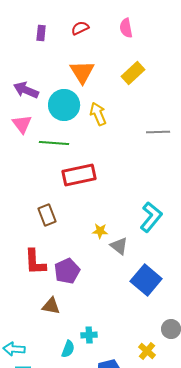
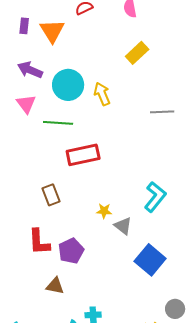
purple rectangle: (41, 33) -> (24, 26), moved
orange triangle: (82, 72) -> (52, 31), moved

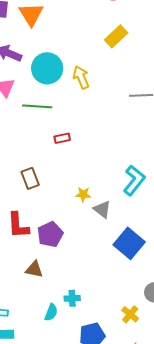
red rectangle: (83, 155) -> (62, 138), size x0.5

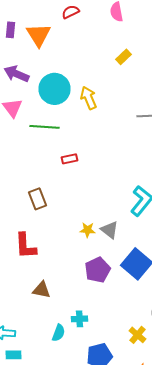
yellow rectangle: (116, 36) -> (124, 57), size x0.7
yellow star: (83, 194) -> (88, 230), moved
purple pentagon: (50, 234) -> (98, 270), moved

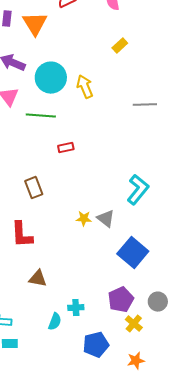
purple pentagon: (98, 270) -> (121, 300), moved

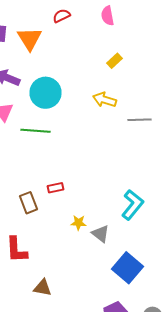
yellow arrow: (85, 87) -> (104, 100), moved, turned -50
red rectangle: (66, 148) -> (56, 188), moved
yellow star: (84, 219) -> (78, 223), moved
brown triangle: (38, 279) -> (42, 288), moved

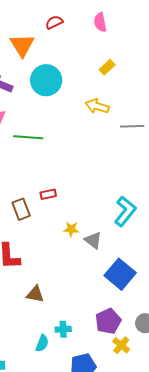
cyan circle: (46, 93) -> (46, 80), moved

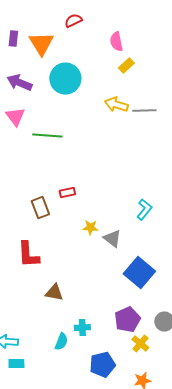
pink semicircle: (100, 22) -> (116, 42), moved
gray line: (132, 126) -> (144, 111), moved
cyan L-shape: (125, 211) -> (144, 210), size x0.7

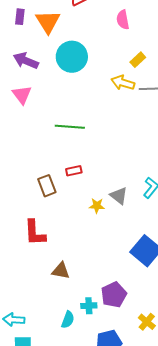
yellow rectangle: (126, 66) -> (138, 60), moved
green line: (47, 136) -> (70, 127), moved
gray triangle: (112, 239) -> (119, 196), moved
purple pentagon: (127, 320) -> (114, 295), moved

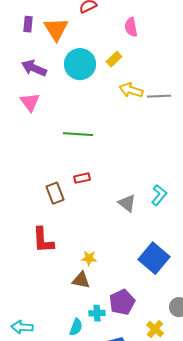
yellow rectangle: (138, 60) -> (114, 59), moved
yellow star: (97, 206) -> (89, 258), moved
brown triangle: (61, 271) -> (81, 280), moved

